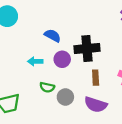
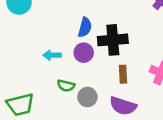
blue semicircle: (52, 36) -> (85, 27), moved, turned 77

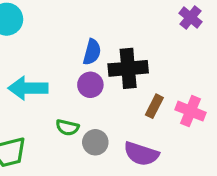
cyan arrow: (52, 55) -> (28, 88), moved, size x1.6
brown rectangle: (123, 74) -> (154, 106), moved, turned 30

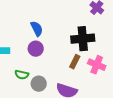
blue semicircle: (92, 52) -> (37, 29), turned -42
black cross: (128, 68) -> (83, 39), moved

